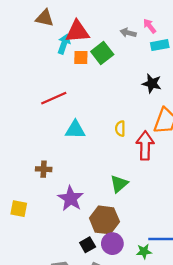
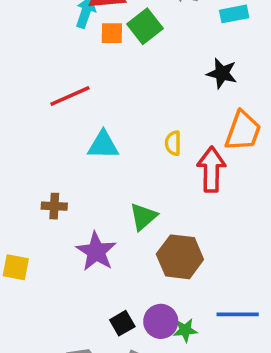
green triangle: (119, 184) -> (143, 217), moved
brown hexagon: (104, 220) -> (180, 257), moved
green star: (144, 251) -> (185, 330), moved

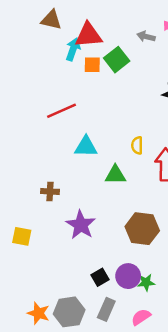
green triangle: (143, 217) -> (115, 175), moved, turned 40

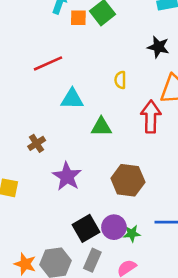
yellow semicircle: (137, 145) -> (120, 80), moved
brown cross: (50, 191) -> (37, 143), turned -36
black square: (100, 277) -> (86, 228), size x1.5

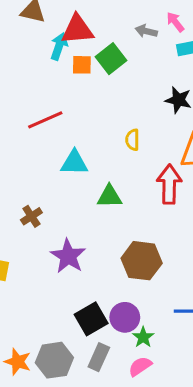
green star: (132, 233) -> (143, 337), moved, turned -30

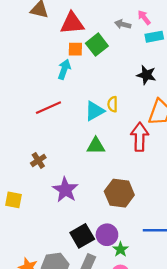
cyan arrow: (59, 46) -> (64, 69), moved
red line: (45, 120) -> (48, 108), moved
cyan triangle: (74, 163) -> (95, 111), moved, turned -30

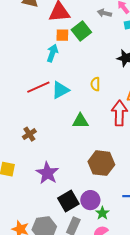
cyan triangle: (95, 111) -> (60, 90), moved
purple star: (65, 190) -> (47, 173), moved

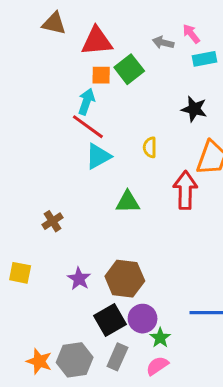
red line: (38, 87) -> (88, 127), moved, turned 60
brown hexagon: (101, 163) -> (125, 279), moved
purple star: (47, 173) -> (79, 279), size x0.7

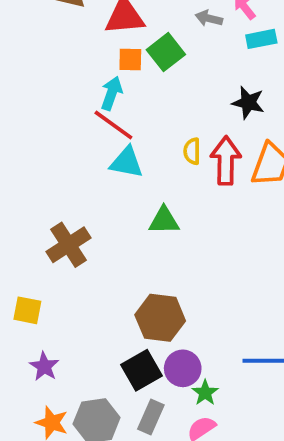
cyan triangle: (98, 156) -> (127, 162), turned 40
red arrow: (185, 190) -> (226, 161), moved
brown cross: (52, 221) -> (69, 245), size x1.6
purple star: (79, 279) -> (44, 366), moved

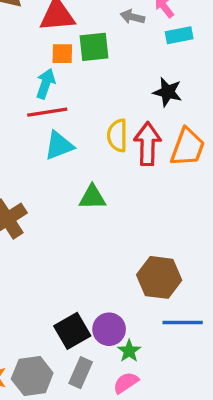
green square: (166, 52) -> (94, 47), turned 32
red line: (113, 125) -> (47, 112), turned -45
yellow semicircle: (192, 151) -> (117, 135), size x1.4
cyan triangle: (127, 162) -> (59, 145), turned -32
brown hexagon: (160, 318) -> (159, 277), moved

